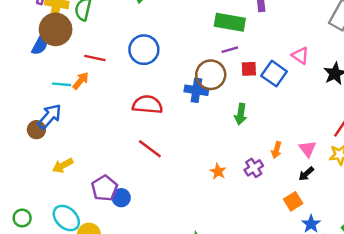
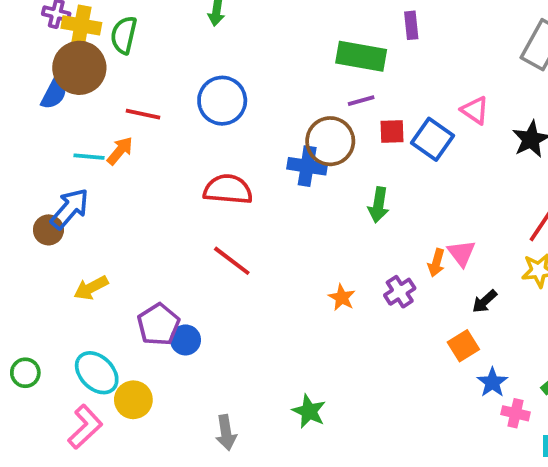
pink triangle: (307, 149) -> (461, 253), moved

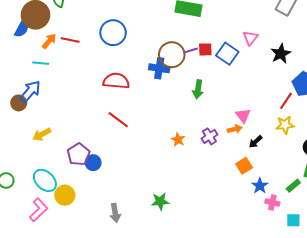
purple line: (361, 101) -> (191, 50), moved
pink triangle: (475, 110) -> (250, 38), turned 35
orange arrow: (120, 151) -> (49, 41), moved
orange arrow: (436, 263) -> (235, 129), moved, turned -120
green star: (309, 411) -> (160, 201), turned -30

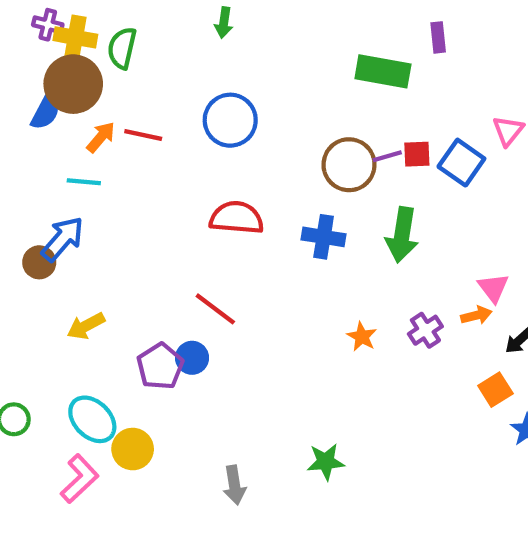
blue cross: (159, 68) -> (324, 237), moved
green arrow: (198, 89) -> (402, 235), size x1.4
red line: (118, 120) -> (215, 309), moved
blue circle: (93, 163) -> (192, 358), moved

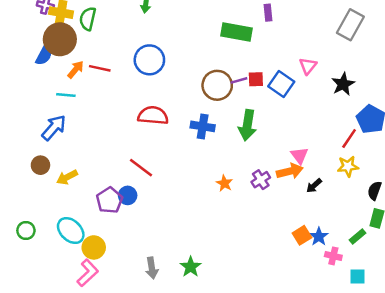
brown circle: (39, 262) -> (40, 165), moved
orange arrow: (476, 315) -> (290, 171), size x1.5
orange square: (495, 390) -> (302, 235), moved
green star: (326, 462) -> (191, 267), moved, turned -30
pink L-shape: (80, 479) -> (88, 273), moved

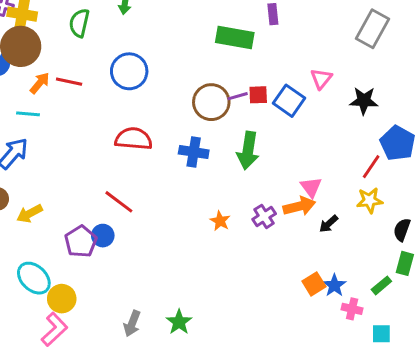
green semicircle: (88, 19) -> (79, 23), moved
black star: (343, 84) -> (364, 101), turned 30
gray arrow: (152, 268) -> (132, 324), turned 30

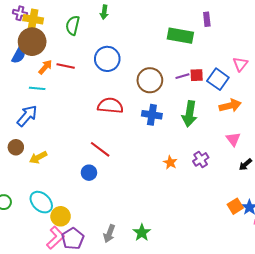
brown circle: (211, 102) -> (150, 80), moved
orange arrow: (299, 206) -> (230, 106), moved
purple pentagon: (81, 241) -> (73, 239), moved

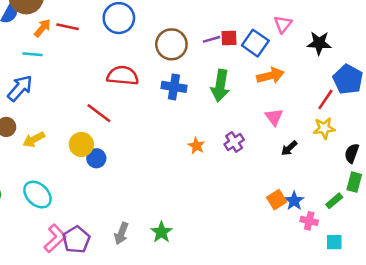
red line: (100, 149) -> (99, 113), moved
yellow circle: (61, 216) -> (81, 144), moved

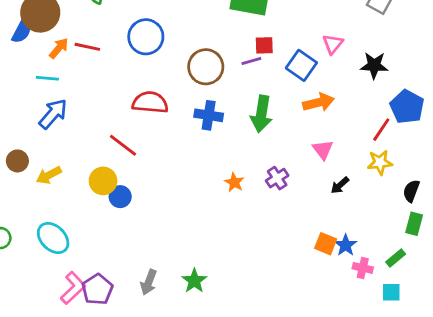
red square: (229, 38) -> (264, 45), moved
blue arrow: (20, 88) -> (53, 114), moved
orange square: (277, 200) -> (326, 244), turned -36
green rectangle: (334, 201) -> (396, 258), moved

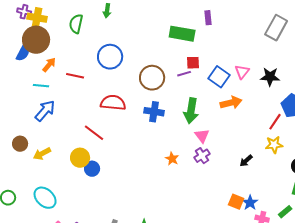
pink triangle: (333, 44) -> (242, 72), moved
red line: (87, 47) -> (75, 76), moved
pink triangle: (323, 150) -> (202, 136), moved

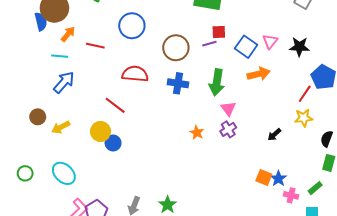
blue semicircle: (23, 53) -> (41, 22), turned -42

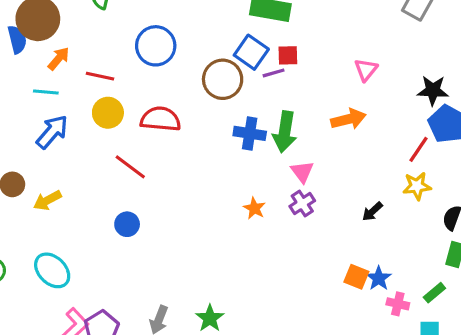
blue square: (246, 47) -> (251, 52), moved
black star: (299, 47) -> (433, 90), moved
blue cross: (178, 83) -> (250, 133), moved
yellow circle: (101, 131) -> (108, 113), moved

